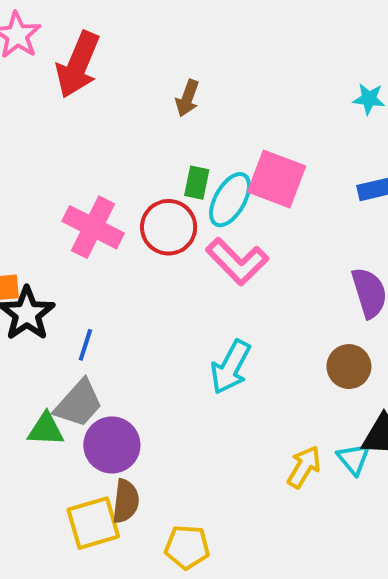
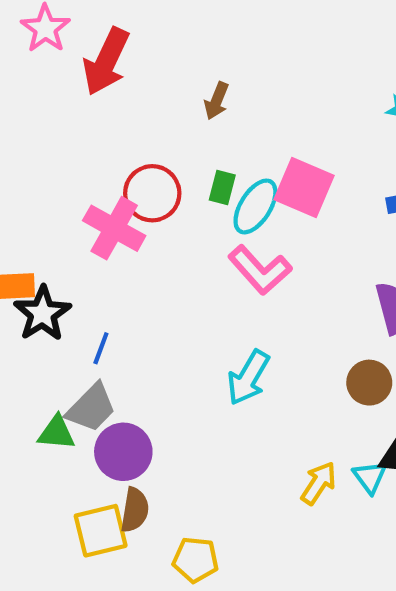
red circle: (169, 227) -> (152, 193), moved

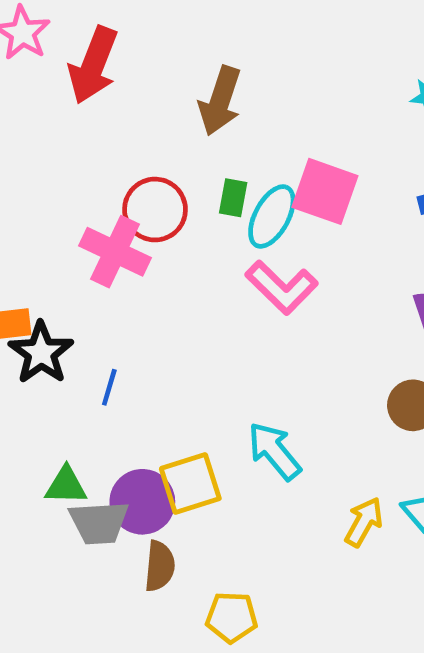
brown arrow: (217, 101) -> (220, 101), size x1.6
cyan arrow: (248, 378) -> (274, 451), moved, turned 114
gray trapezoid: (91, 408) -> (99, 523), moved, turned 46
yellow square: (101, 531) -> (190, 484), moved

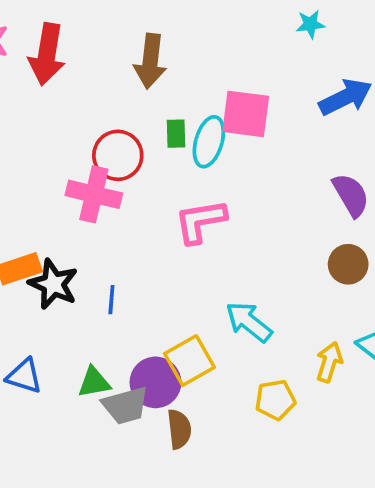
pink L-shape: (282, 287) -> (200, 221), moved, turned 138
yellow pentagon: (232, 617) -> (275, 400), moved

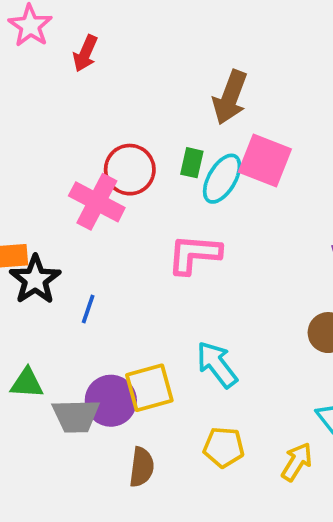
red arrow: (47, 54) -> (85, 53), size x0.6
brown arrow: (150, 61) -> (230, 97), moved
yellow arrow: (329, 362) -> (297, 462), moved
green triangle: (94, 382) -> (27, 383), moved
brown semicircle: (179, 429) -> (142, 467), moved

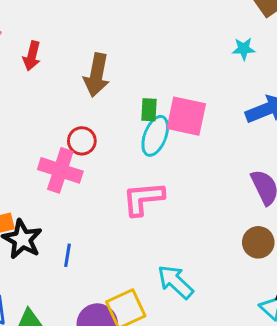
brown arrow: (230, 97) -> (97, 75), moved
green rectangle: (192, 163) -> (149, 110), moved
red circle: (130, 170) -> (82, 141), size x0.7

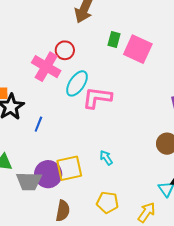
cyan ellipse: (155, 136) -> (77, 83), moved
cyan arrow: (175, 282) -> (106, 158), size x0.6

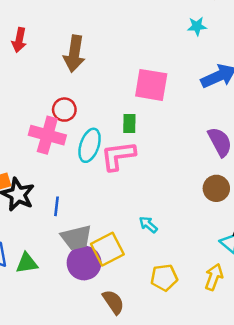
green rectangle: (114, 39) -> (129, 123), moved
gray trapezoid: (29, 181) -> (76, 238), moved
brown semicircle: (63, 211) -> (113, 302), turned -30

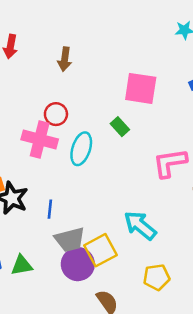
brown arrow: (74, 54) -> (65, 59), size x0.7
green rectangle: (129, 123) -> (120, 127), turned -42
pink L-shape: (118, 156) -> (170, 163), moved
cyan arrow: (148, 225) -> (140, 225), size x1.8

